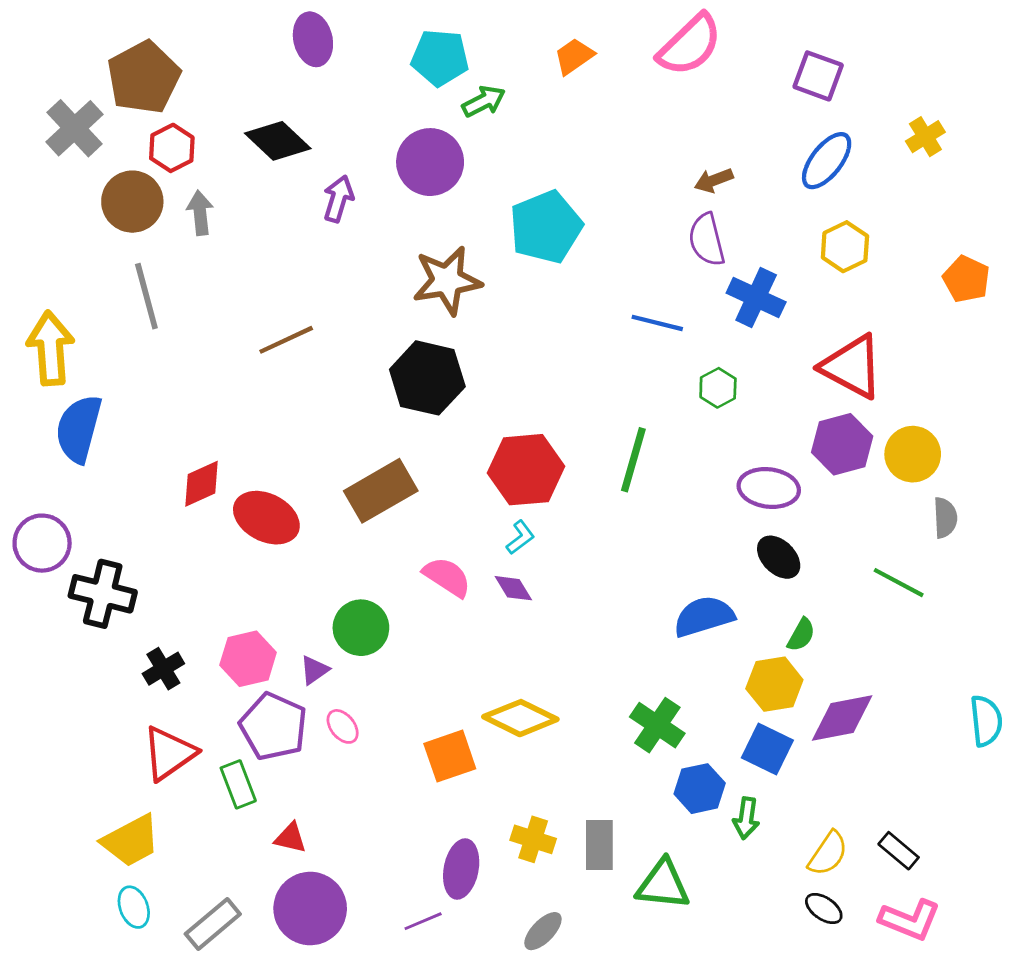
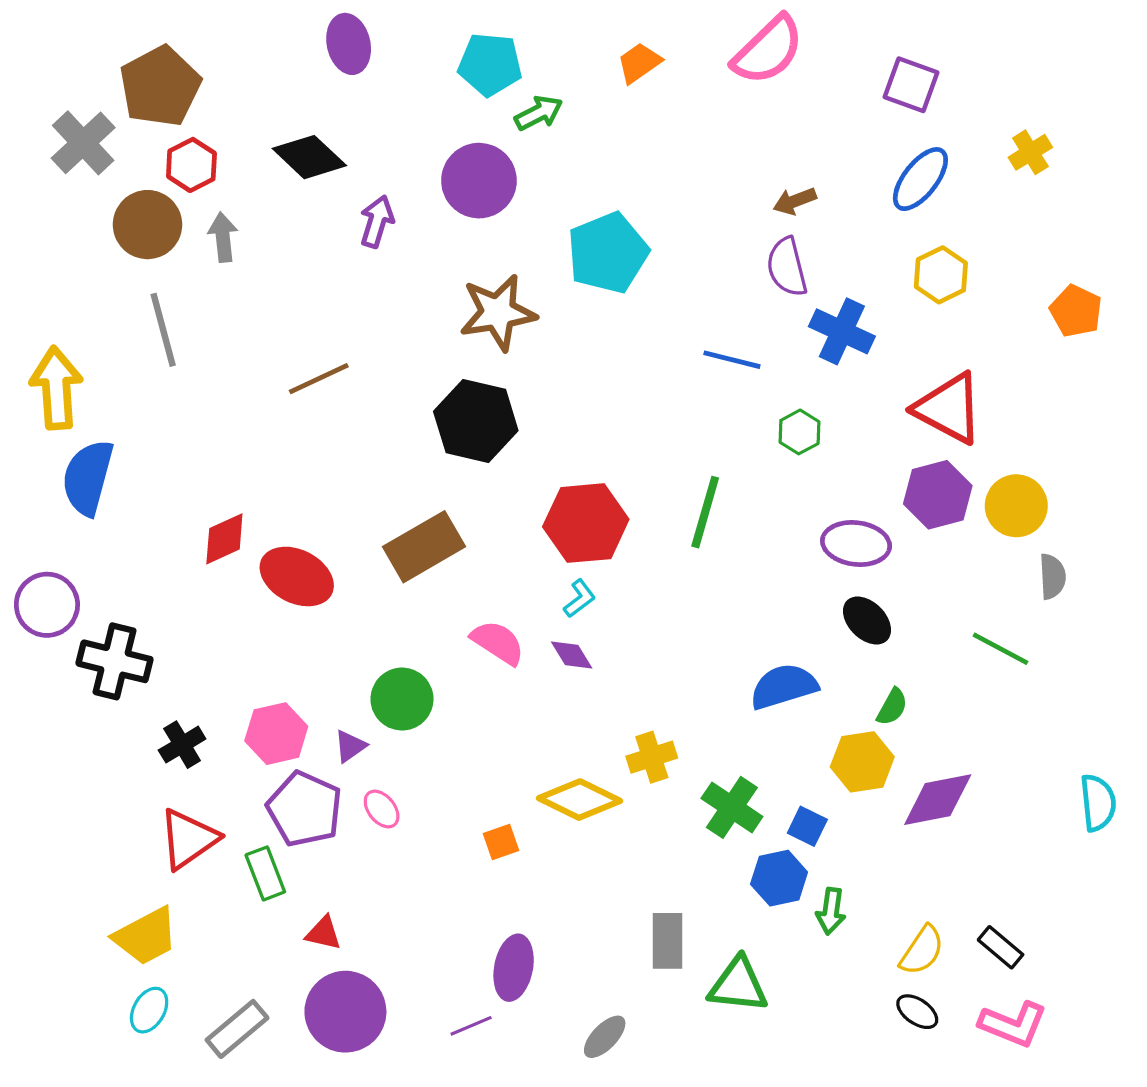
blue square: (767, 749) -> (807, 826), moved, size x0.7
orange square: (450, 756) -> (501, 842), size x0.6
yellow cross: (533, 839) -> (652, 757), moved, turned -36
cyan ellipse: (134, 907) -> (149, 1010), turned 51

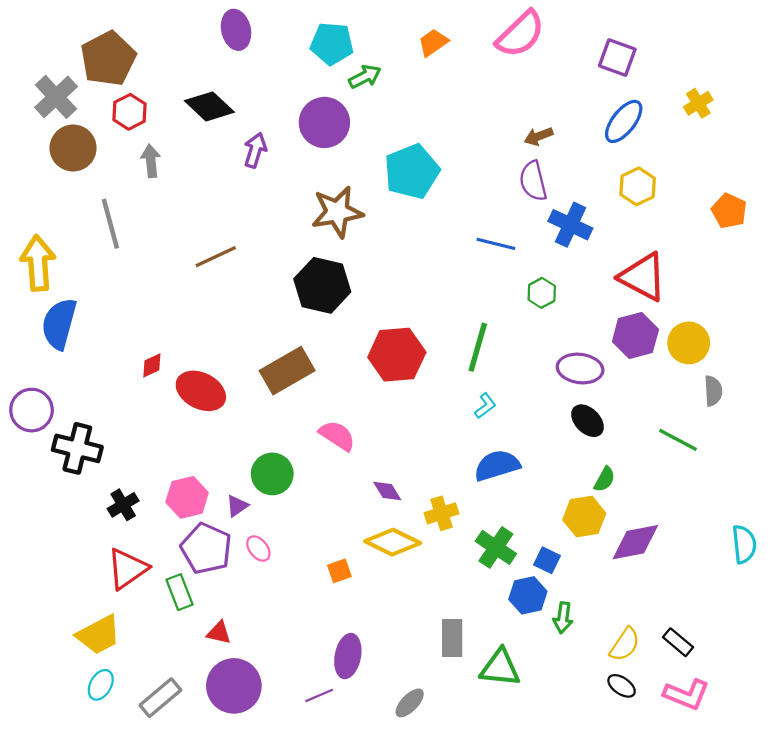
brown circle: (147, 225) -> (73, 148), moved
red diamond: (224, 539) -> (152, 365), size x0.7
cyan L-shape: (580, 598) -> (485, 406), moved
purple diamond: (572, 655) -> (387, 491), moved
blue semicircle: (784, 686) -> (497, 465), moved

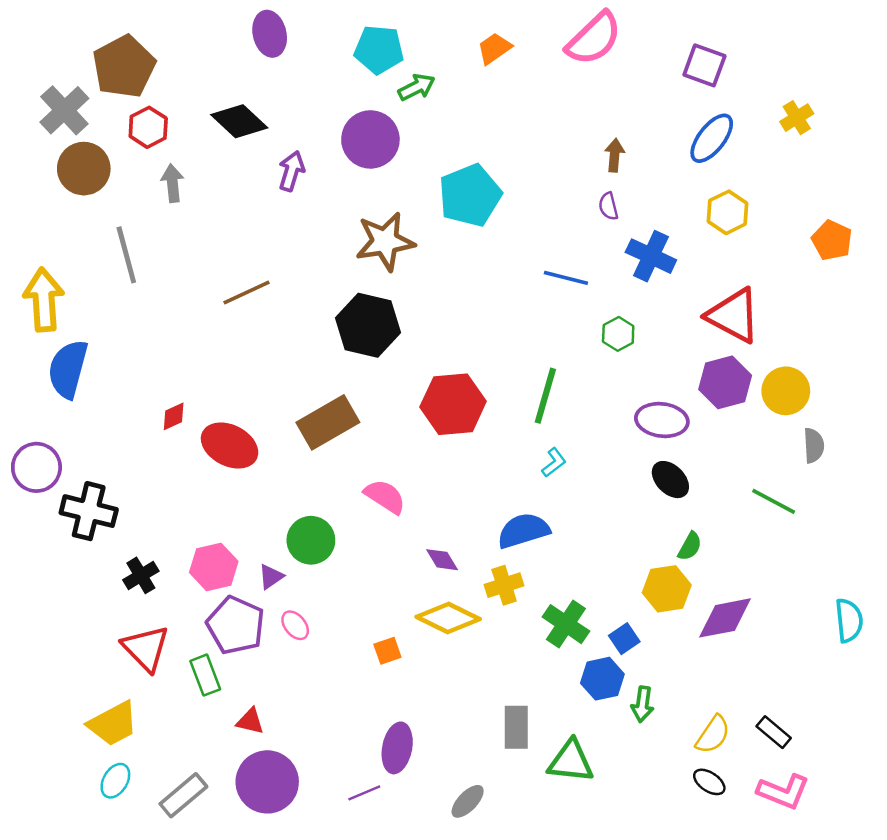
brown arrow: (538, 136) -> (615, 155), turned 116
purple semicircle: (533, 181) -> (608, 206), size x0.6
blue semicircle: (497, 465) -> (523, 531), moved
blue square: (547, 560) -> (624, 639), turned 30
red triangle: (127, 569) -> (146, 648), turned -39

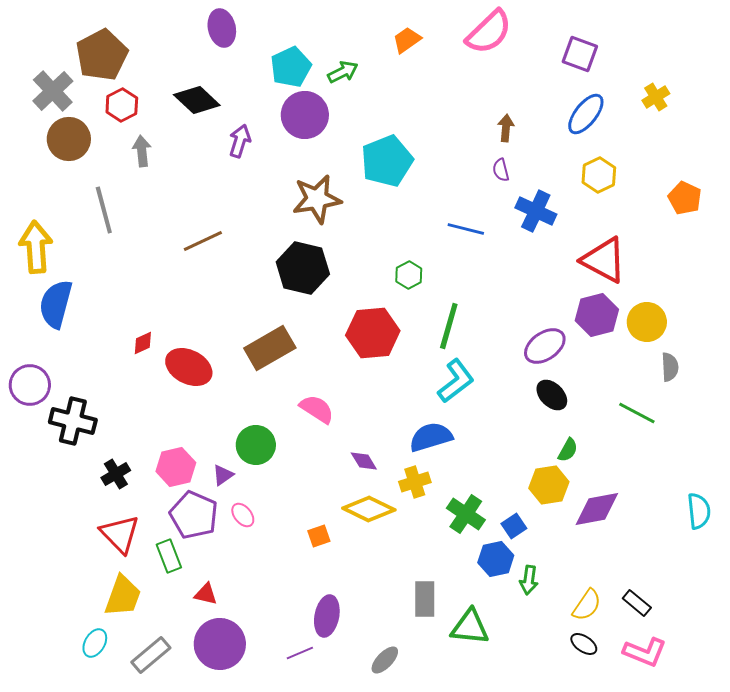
cyan pentagon: (379, 50) -> (291, 67), moved, turned -30
green hexagon: (618, 334) -> (409, 275), moved
purple ellipse: (662, 420) -> (545, 346), turned -42
cyan L-shape: (554, 463) -> (456, 381), size x1.8
yellow trapezoid: (113, 724) -> (123, 596), moved, turned -42

